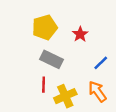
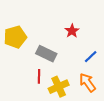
yellow pentagon: (45, 27) -> (15, 37), moved

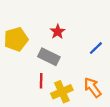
red star: (72, 31) -> (58, 32), moved
blue line: (91, 57) -> (96, 48), moved

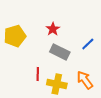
gray rectangle: (49, 57) -> (60, 52), moved
yellow cross: (62, 92) -> (57, 84), turned 36

